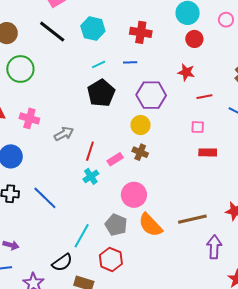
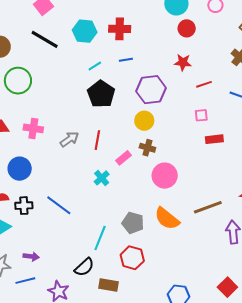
red cross: (141, 32) -> (120, 29), moved
red line: (90, 151) -> (97, 140), moved
pink circle: (134, 195) -> (165, 176), moved

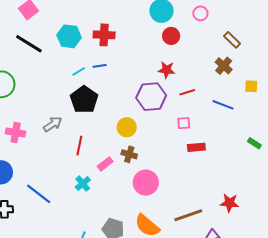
blue line: (126, 60) -> (100, 66), moved
purple hexagon: (151, 90) -> (151, 97), moved
gray arrow: (69, 139) -> (53, 124), moved
blue line: (59, 205) -> (39, 194), moved

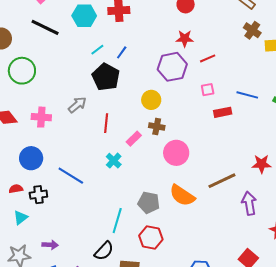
blue line: (100, 66) -> (122, 52), moved, turned -40
brown cross: (224, 66) -> (252, 30), moved
blue line: (223, 105) -> (247, 95), moved

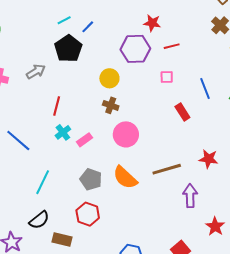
blue line: (247, 95) -> (205, 88), turned 45
red rectangle: (223, 112) -> (182, 112), moved, turned 60
red line: (106, 123) -> (57, 106), moved
pink rectangle: (134, 139) -> (84, 140), moved
cyan line: (117, 221) -> (43, 182), moved

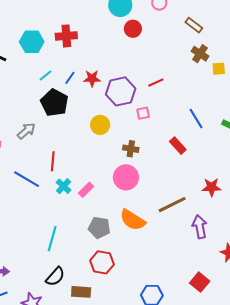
red star: (152, 23) -> (92, 78), moved
pink square: (167, 77) -> (143, 113), moved
brown cross: (111, 105) -> (131, 149), moved
blue line: (18, 141) -> (27, 179), moved

